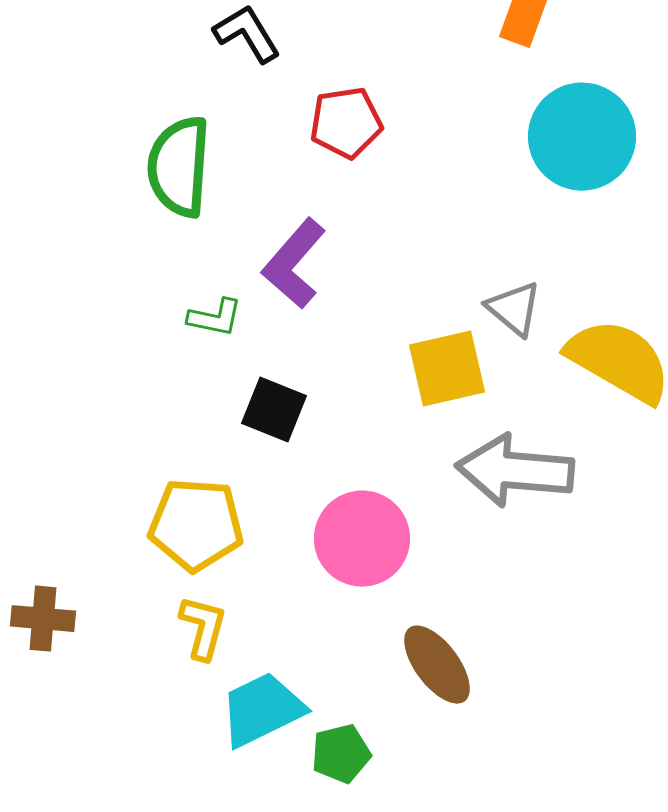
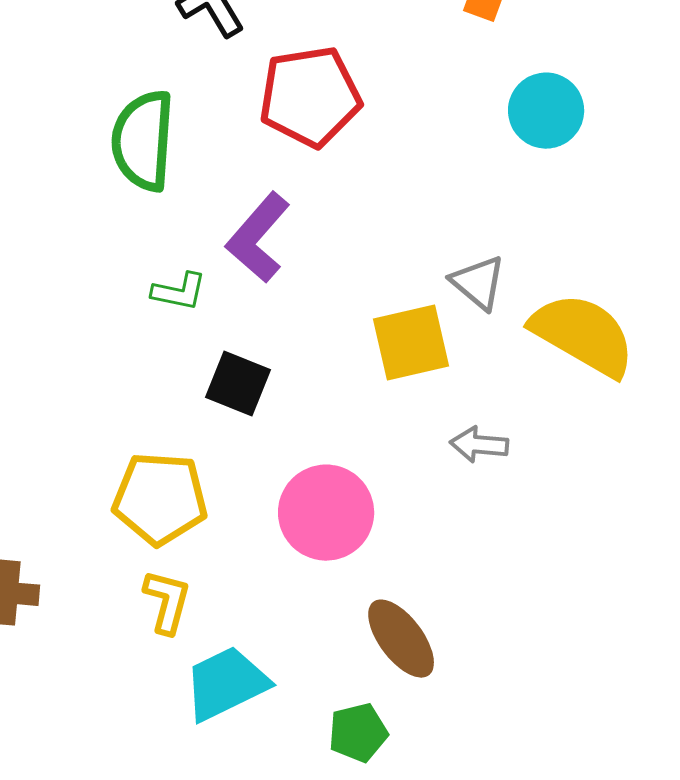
red pentagon: (346, 123) -> (310, 97), size x1.4
cyan circle: (582, 137) -> (546, 111), size x0.7
gray arrow: (515, 471) -> (479, 445), size x0.5
green pentagon: (341, 754) -> (358, 733), moved

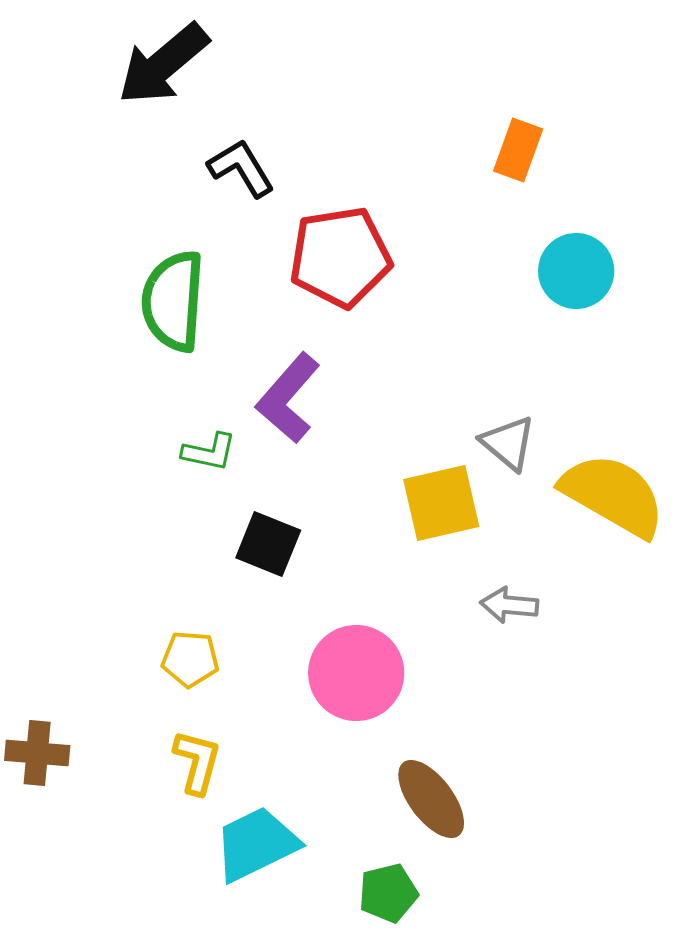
yellow pentagon: (160, 499) -> (190, 659), size x0.6

